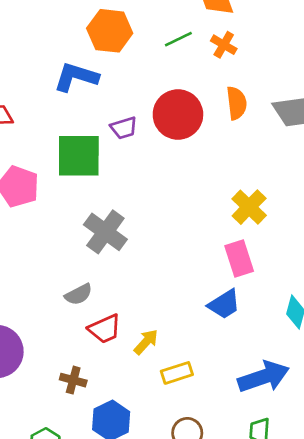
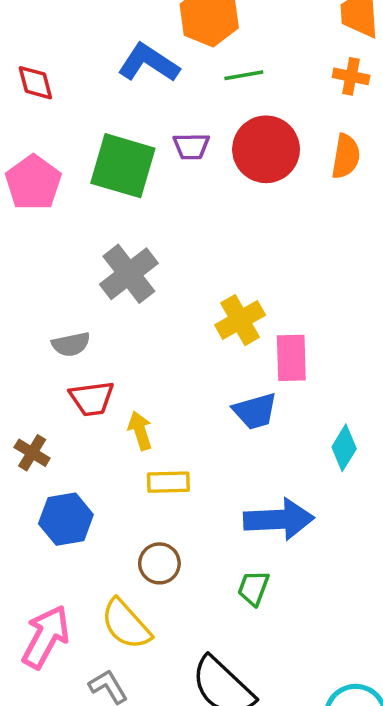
green line: (178, 39) -> (244, 75), moved
orange cross: (224, 45) -> (351, 76), turned -35
yellow cross: (249, 207) -> (240, 320), moved
yellow arrow: (146, 342) -> (140, 431), turned -76

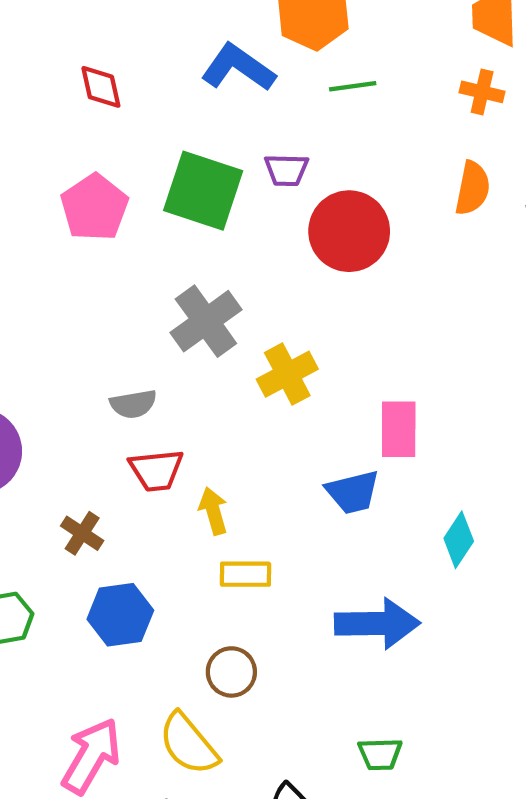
red circle: (266, 149) -> (349, 231), moved
yellow cross: (240, 320) -> (287, 374), moved
green trapezoid: (253, 588) -> (380, 754), moved, turned -114

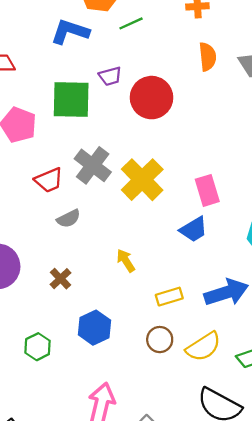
yellow cross: (287, 374) -> (142, 180), size x1.4
red trapezoid: (156, 470) -> (49, 180), moved
brown cross: (82, 533) -> (60, 279), moved, turned 30
yellow rectangle: (245, 574) -> (169, 297), moved
yellow semicircle: (188, 744) -> (203, 347), moved, turned -66

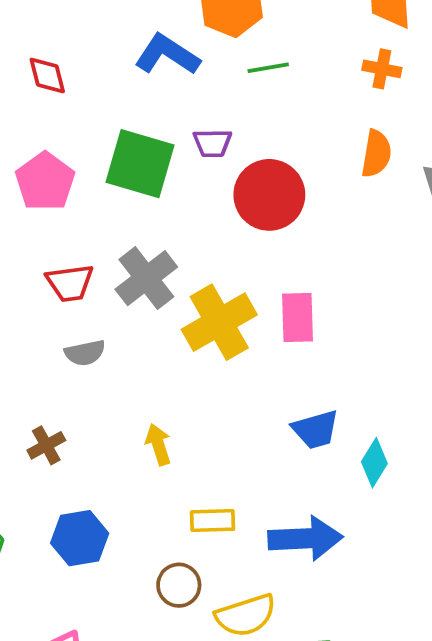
pink rectangle: (207, 190) -> (298, 318), moved
blue trapezoid: (194, 229) -> (316, 430), moved

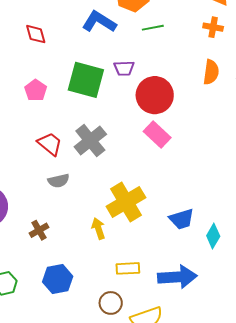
pink pentagon: (45, 182) -> (36, 90), size x0.7
red trapezoid: (70, 283) -> (50, 144), turned -132
pink rectangle: (298, 318) -> (157, 135), moved, turned -44
yellow cross: (219, 322) -> (126, 202), moved

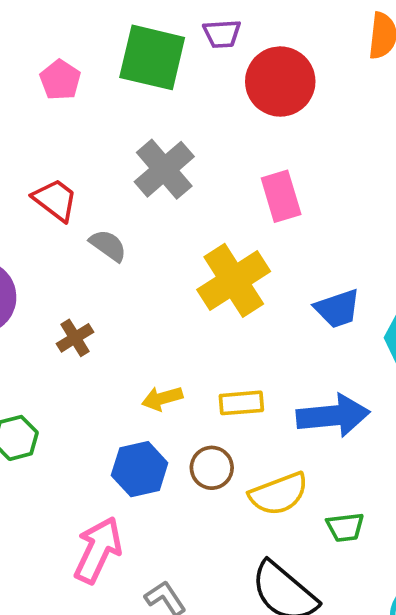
pink rectangle: (157, 135) -> (281, 196), moved, turned 32
red trapezoid: (50, 144) -> (55, 200), moved
gray semicircle: (59, 181) -> (108, 245), turned -130
yellow arrow: (98, 229) -> (162, 398), moved, turned -85
blue hexagon: (58, 279) -> (140, 469), moved

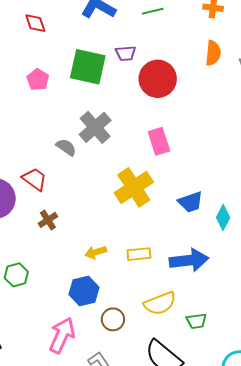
red trapezoid: (55, 200) -> (35, 179), moved
gray semicircle: (108, 245) -> (66, 147), moved
brown circle: (212, 468) -> (113, 319), moved

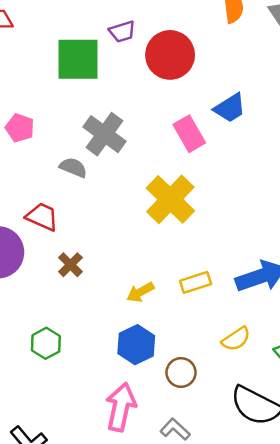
pink pentagon: (38, 80) -> (20, 128), moved
blue trapezoid: (191, 202) -> (230, 108), moved
yellow semicircle: (160, 303) -> (236, 339), size x0.7

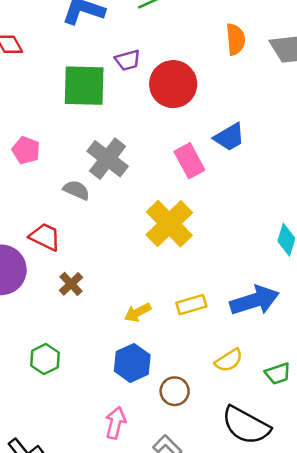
pink arrow: (121, 407) -> (115, 423), size x0.7

